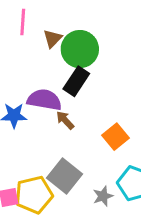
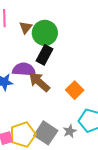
brown arrow: (65, 120) -> (39, 82), size x1.6
gray square: (65, 176) -> (46, 133), moved

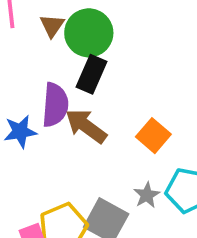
purple semicircle: (24, 70) -> (55, 105), turned 95
gray star: (70, 131) -> (147, 195), moved

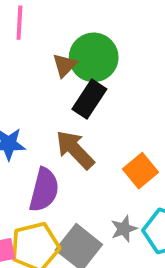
brown triangle: (52, 26) -> (65, 65), moved
purple semicircle: (55, 105) -> (44, 190), moved

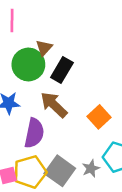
green circle: (94, 57) -> (28, 64), moved
gray star: (124, 229) -> (91, 169), moved

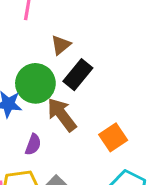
green circle: (28, 64) -> (35, 83), moved
purple semicircle: (34, 133) -> (33, 144), size x0.6

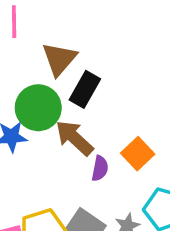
brown triangle: (61, 45) -> (59, 59), size x1.5
purple semicircle: (33, 144) -> (100, 168), moved

